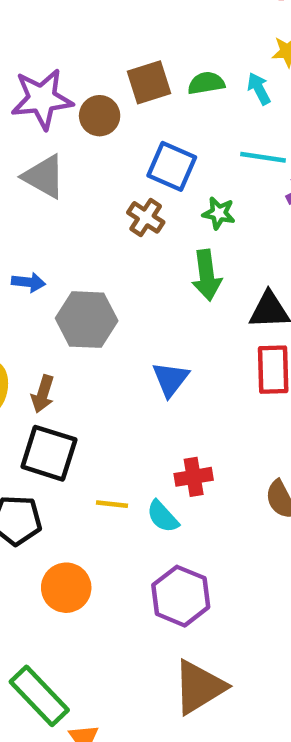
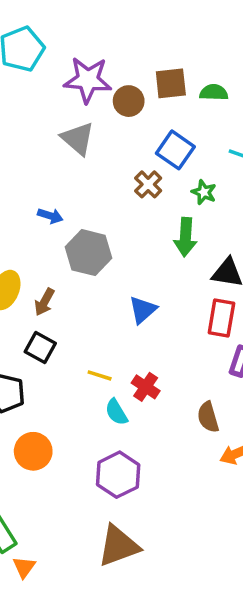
black square: (49, 453) -> (40, 347), size x0.7
red cross: (194, 477) -> (146, 387), turned 32
yellow line: (112, 504) -> (100, 375), moved

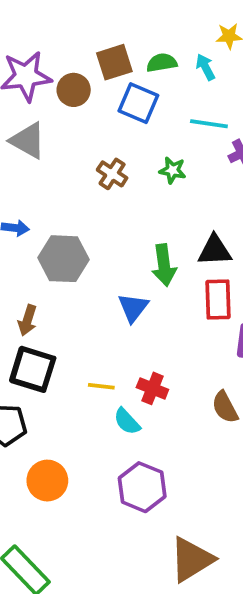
blue square: (175, 150) -> (138, 103), moved
green arrow: (185, 237) -> (164, 265), moved
black square: (40, 347) -> (33, 369), size x1.4
brown triangle: (118, 546) -> (192, 560), moved

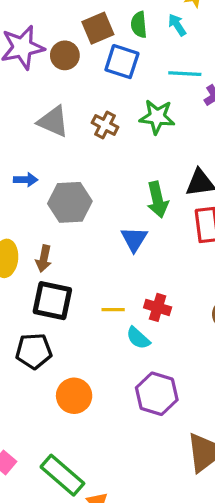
green semicircle: (162, 63) -> (139, 25), turned -80
gray triangle: (28, 140) -> (53, 121), moved
green star: (173, 170) -> (157, 117), size x1.5

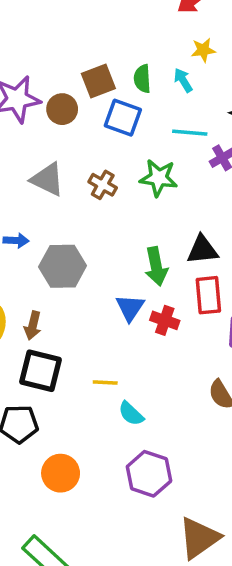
red cross: (158, 307) -> (165, 320), moved

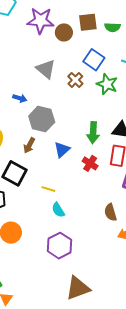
green semicircle: (142, 79) -> (112, 27), turned -98
blue square: (123, 118) -> (94, 60), moved
blue triangle: (130, 308) -> (62, 150), moved
brown arrow: (33, 326) -> (29, 145), moved

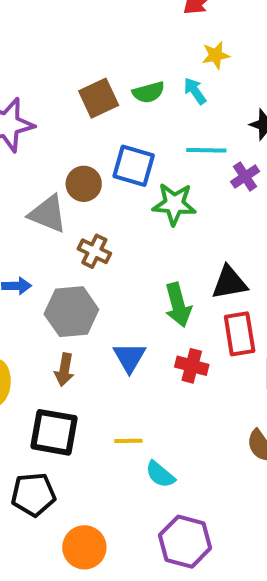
brown circle: (64, 32) -> (84, 184), moved
brown cross: (75, 80) -> (94, 251), moved

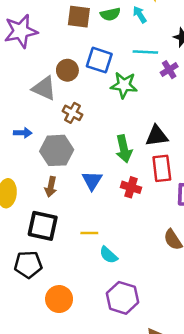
brown square: (99, 98) -> (79, 17), turned 30

